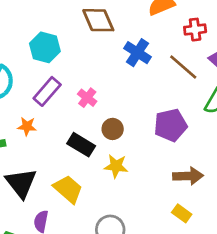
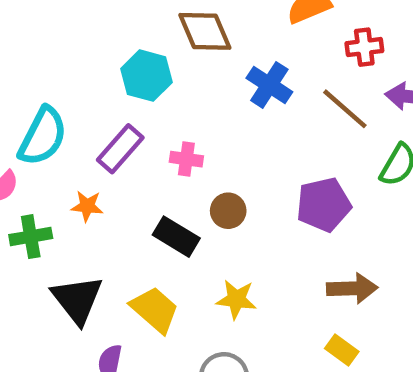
cyan hexagon: (45, 47) -> (146, 76), moved
pink cross: (87, 98) -> (186, 159), turned -30
yellow star: (116, 166) -> (236, 299), moved

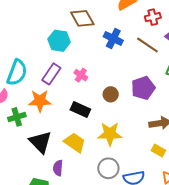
pink cross: (186, 159) -> (81, 75), turned 32
orange star: (87, 206) -> (40, 101), size x1.6
brown circle: (228, 211) -> (111, 94), moved
yellow star: (236, 299) -> (110, 134), size x1.4

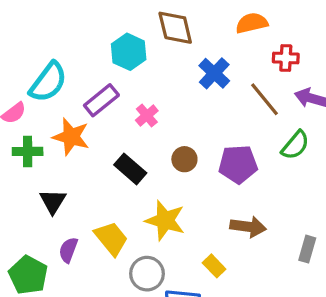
black triangle: (40, 142) -> (53, 201), size x0.7
yellow trapezoid: (75, 143) -> (111, 238), moved
yellow rectangle: (158, 151) -> (214, 266), moved

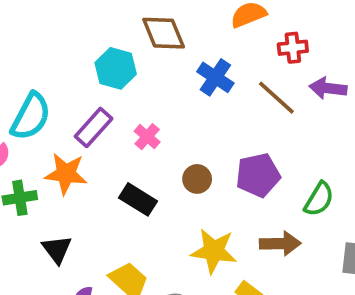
green semicircle: (295, 145) -> (319, 199), moved
yellow star: (165, 220) -> (214, 251), moved

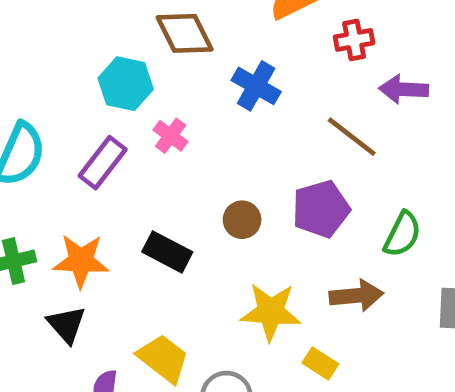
brown line: (276, 98) -> (352, 137), moved
pink cross: (147, 137) -> (171, 136), moved
orange star: (66, 174) -> (81, 261), moved

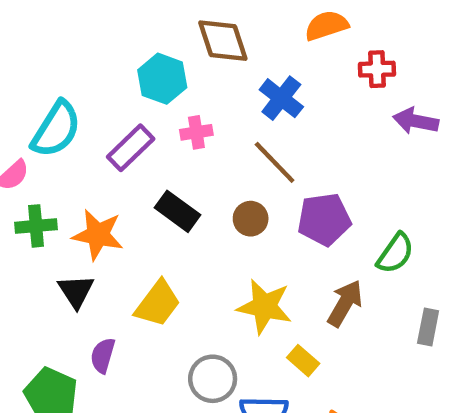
pink cross: (171, 136) -> (196, 132), turned 36
brown line: (352, 137) -> (275, 162), moved
black rectangle: (167, 252) -> (177, 211), moved
brown arrow: (356, 296) -> (345, 303), turned -63
yellow trapezoid: (163, 358) -> (158, 304), moved, turned 81

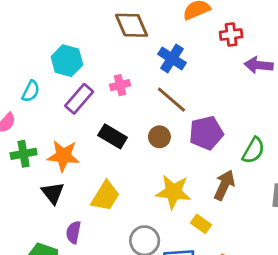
cyan hexagon: (162, 79) -> (67, 61), moved
cyan semicircle: (56, 129) -> (31, 91), size x0.6

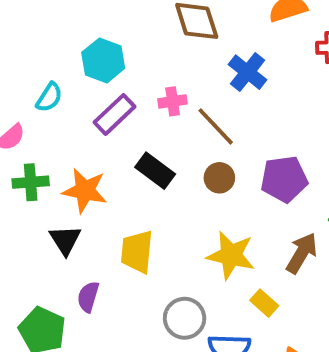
brown line: (171, 100) -> (216, 126), moved
yellow trapezoid: (105, 196) -> (137, 252), turned 148

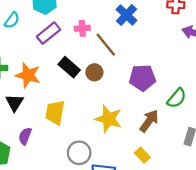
brown circle: (219, 178) -> (94, 72), moved
yellow rectangle: (264, 303) -> (142, 155), moved

